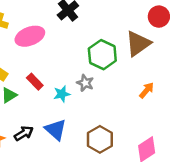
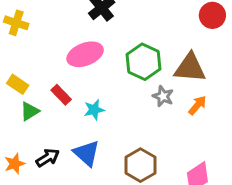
pink ellipse: (30, 36) -> (85, 54), moved
brown triangle: (138, 44) -> (190, 68), moved, turned 40
gray star: (85, 83) -> (163, 96), moved

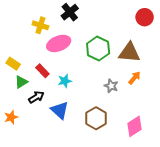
yellow cross: (16, 23) -> (40, 25), moved
gray star: (163, 96) -> (111, 86), moved
black arrow: (48, 158) -> (36, 97), moved

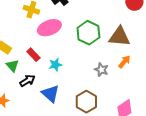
green triangle: (21, 82) -> (12, 66), turned -40

